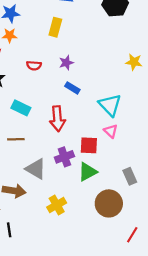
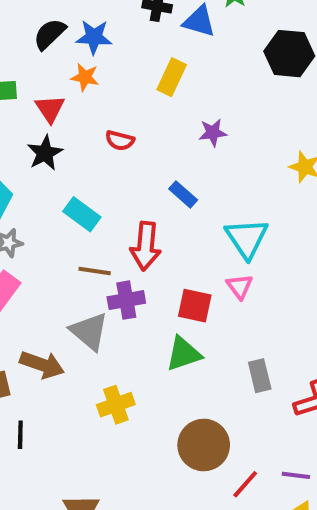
purple star: (66, 63) -> (213, 133), moved
brown line: (16, 139) -> (95, 271), moved
purple cross: (64, 157) -> (126, 300), moved
brown circle: (109, 203) -> (204, 445), moved

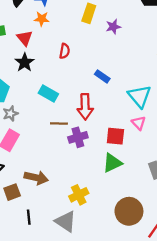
purple star: (213, 133) -> (113, 27), moved
red semicircle: (120, 141) -> (65, 51), turned -88
gray triangle: (89, 331) -> (66, 221), moved

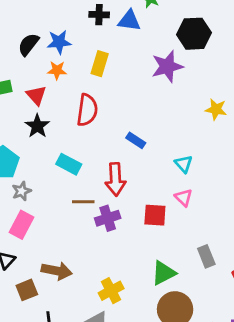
yellow rectangle: (89, 13) -> (100, 64), moved
purple star: (113, 27) -> (167, 66), moved, size x1.6
red semicircle: (65, 51) -> (87, 110), size x1.6
cyan triangle: (140, 96) -> (184, 164), size x0.6
green triangle: (112, 163) -> (164, 273), moved

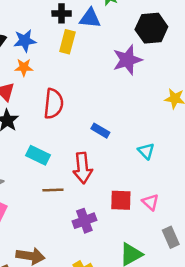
yellow rectangle: (100, 64) -> (67, 42), moved
pink triangle: (184, 198) -> (150, 202), moved
purple cross: (108, 218) -> (84, 221), moved

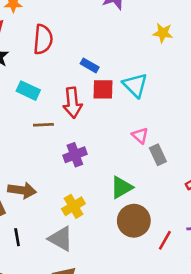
cyan triangle: (146, 151) -> (135, 85), size x1.5
red square: (121, 200) -> (103, 89), moved
gray rectangle: (171, 237) -> (158, 155), moved

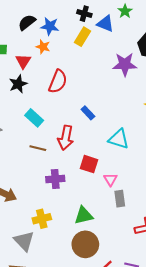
cyan triangle: (135, 85) -> (119, 139), turned -45
red square: (103, 89) -> (89, 164), moved

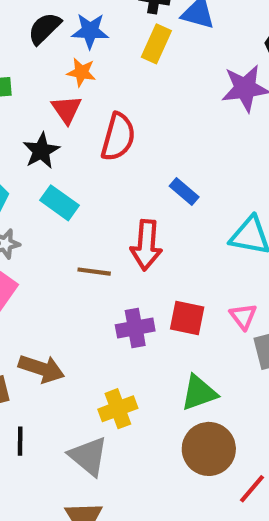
red triangle: (23, 61) -> (67, 109), moved
cyan rectangle: (34, 118) -> (59, 203), moved
red square: (89, 164) -> (187, 318), moved

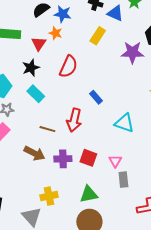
yellow rectangle: (156, 44) -> (98, 36), moved
red triangle: (67, 109) -> (39, 44), moved
brown arrow: (41, 369) -> (34, 153), moved

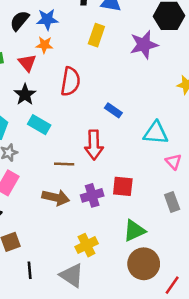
pink triangle: (115, 161) -> (173, 162), moved

